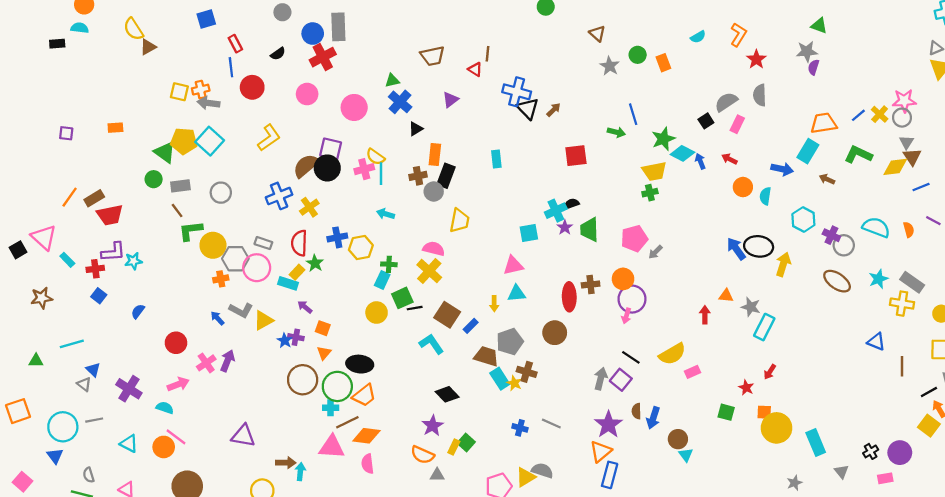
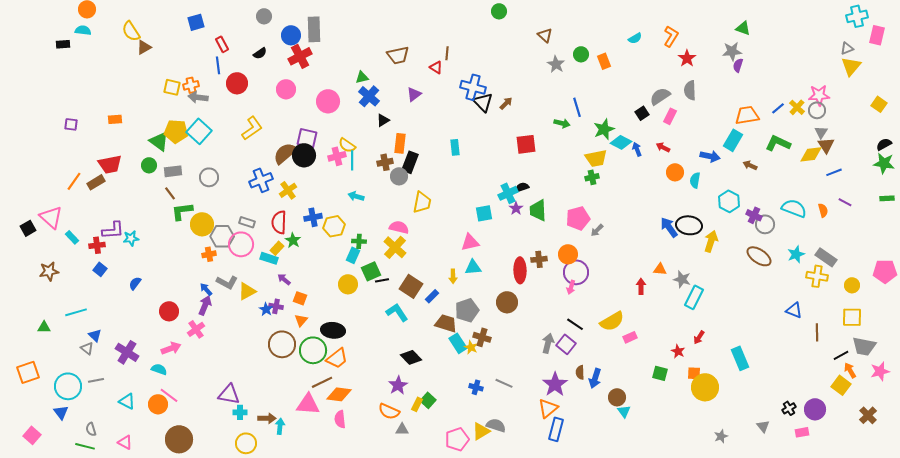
red trapezoid: (110, 215) -> (110, 164), moved
purple arrow: (228, 361) -> (205, 305), moved
cyan cross: (331, 408) -> (240, 412), moved
cyan rectangle: (816, 442) -> (740, 358), moved

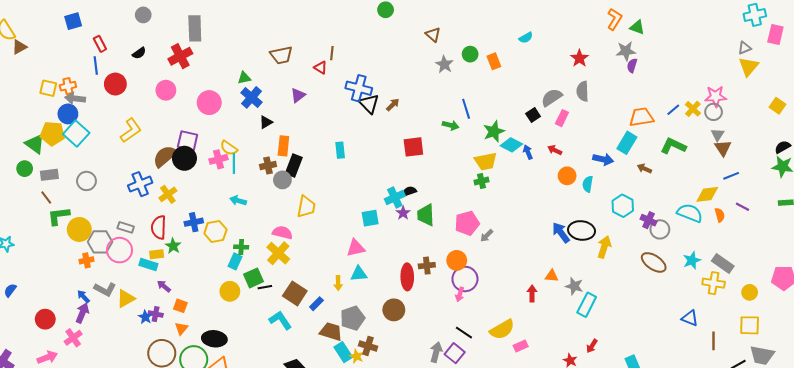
blue circle: (291, 35) -> (68, 114), moved
orange L-shape: (671, 36) -> (615, 19), moved
yellow diamond: (811, 154) -> (707, 194), moved
yellow rectangle: (277, 248) -> (157, 254), turned 40

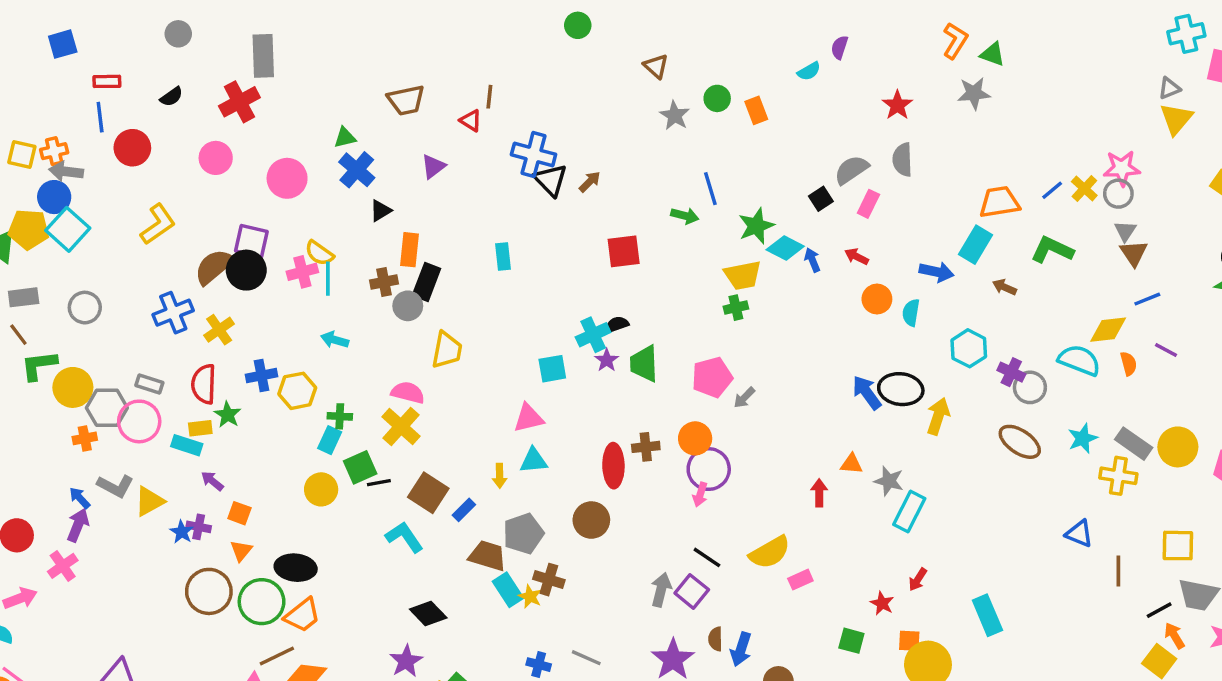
red rectangle: (100, 44) -> (107, 81), turned -63
purple semicircle: (632, 65) -> (840, 47), moved
yellow circle: (750, 292) -> (1178, 447), moved, size x1.5

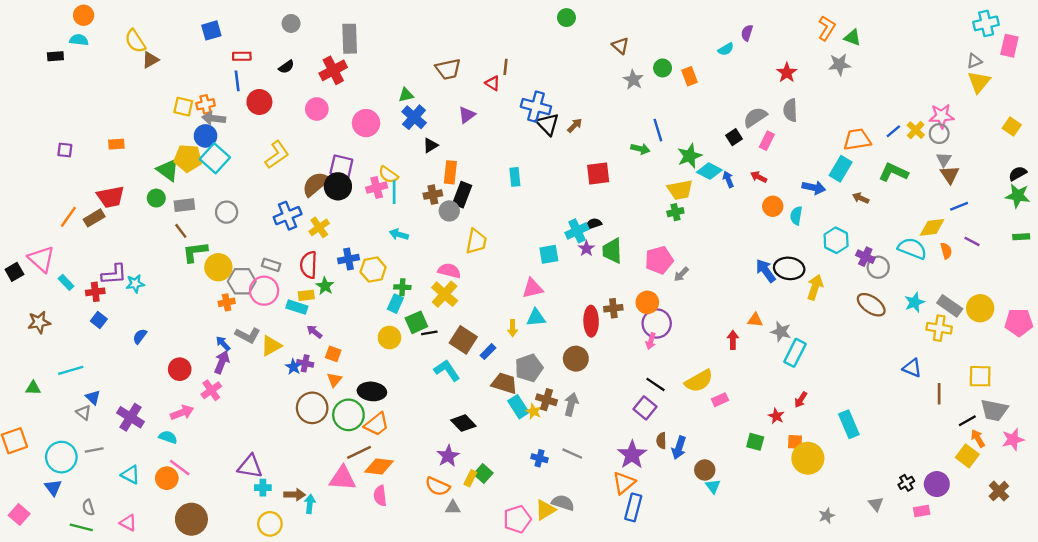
gray arrow: (661, 590) -> (571, 404), moved

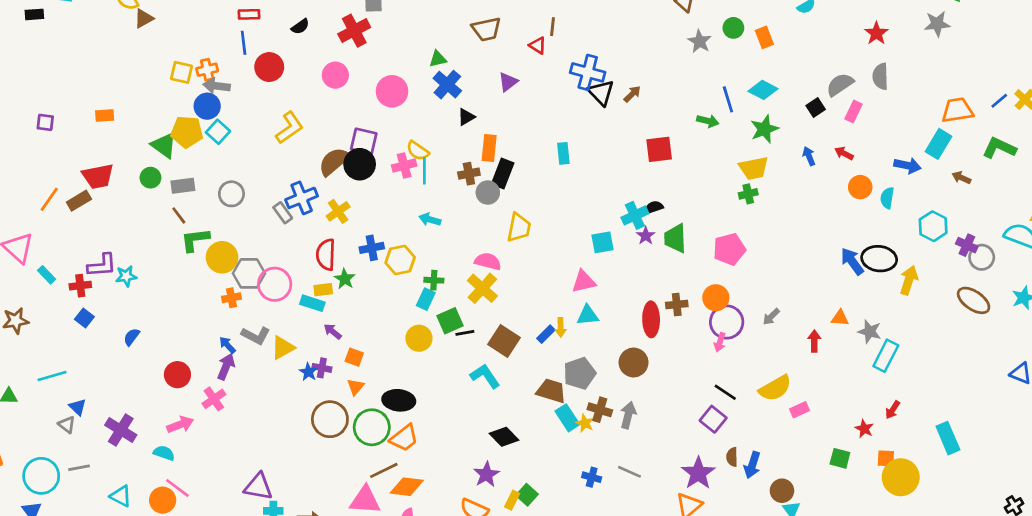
cyan square: (215, 158) -> (218, 132), size x0.7
cyan diamond: (709, 171) -> (763, 90), moved
gray rectangle: (271, 265) -> (283, 213), moved, turned 36
gray arrow: (681, 274) -> (771, 317), moved
blue rectangle: (488, 352) -> (546, 334), moved

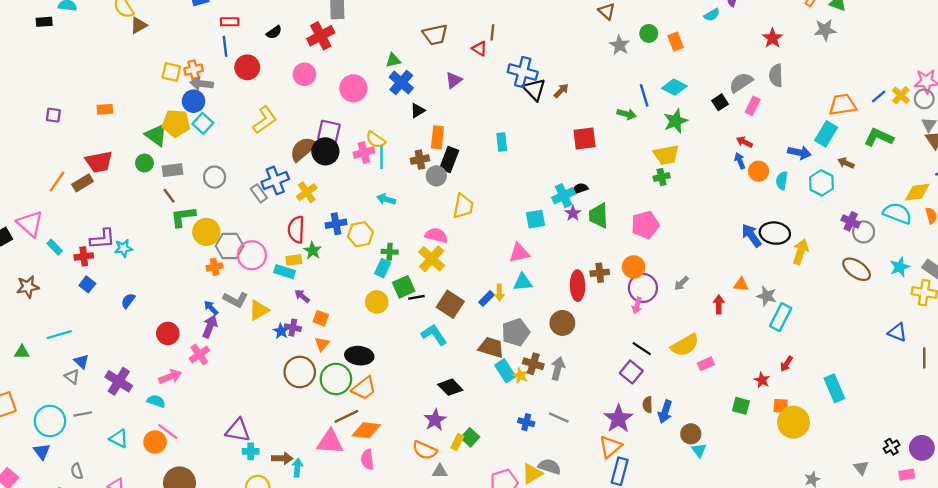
blue arrow: (809, 156) -> (740, 161), moved
cyan hexagon: (933, 226) -> (822, 183), moved

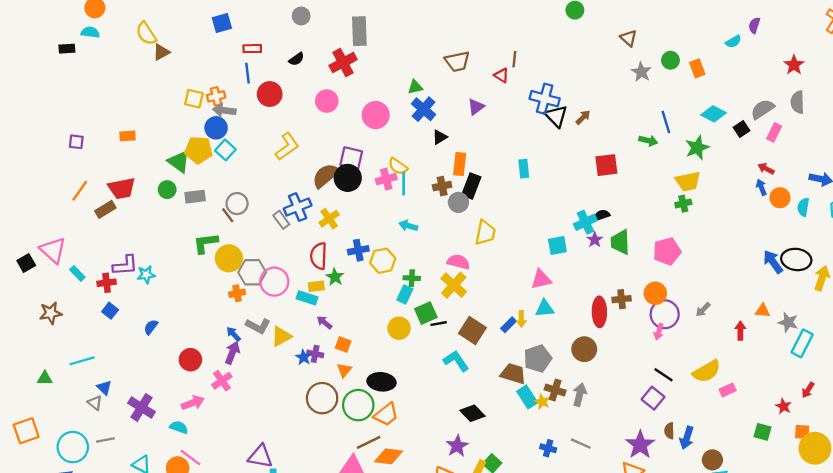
cyan diamond: (674, 87) -> (714, 114), moved
orange line: (57, 182) -> (80, 191), moved
brown line: (169, 196) -> (228, 215), moved

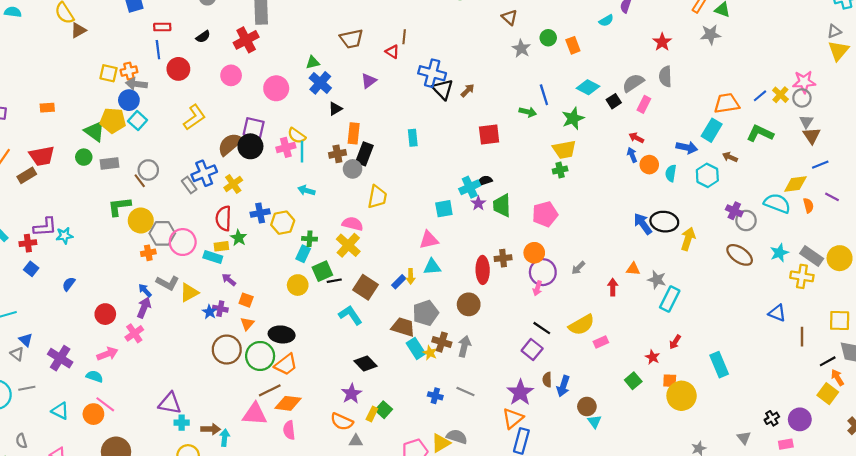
green square: (762, 432) -> (633, 381), turned 35

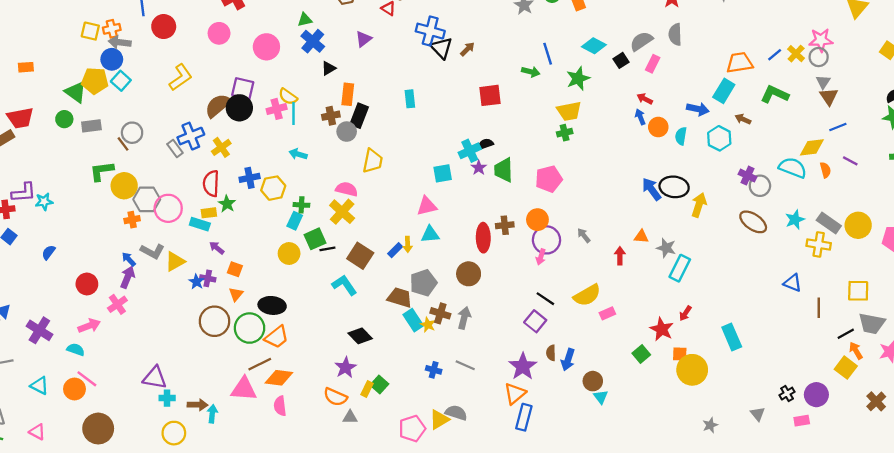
gray arrow: (578, 268) -> (584, 235), turned 96
red star: (652, 357) -> (662, 329), size x1.5

